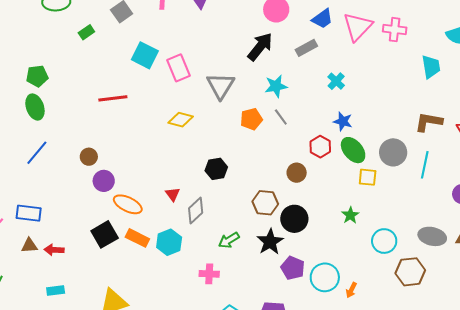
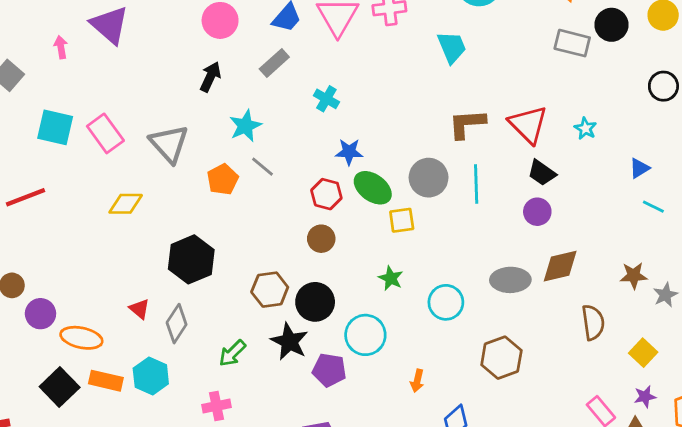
black arrow: (260, 47) -> (210, 77), size x0.7
black hexagon: (216, 169) -> (191, 259), size x1.5
brown circle: (297, 173) -> (321, 239), moved
brown hexagon: (410, 272) -> (501, 358), moved
cyan circle: (325, 277) -> (365, 335), moved

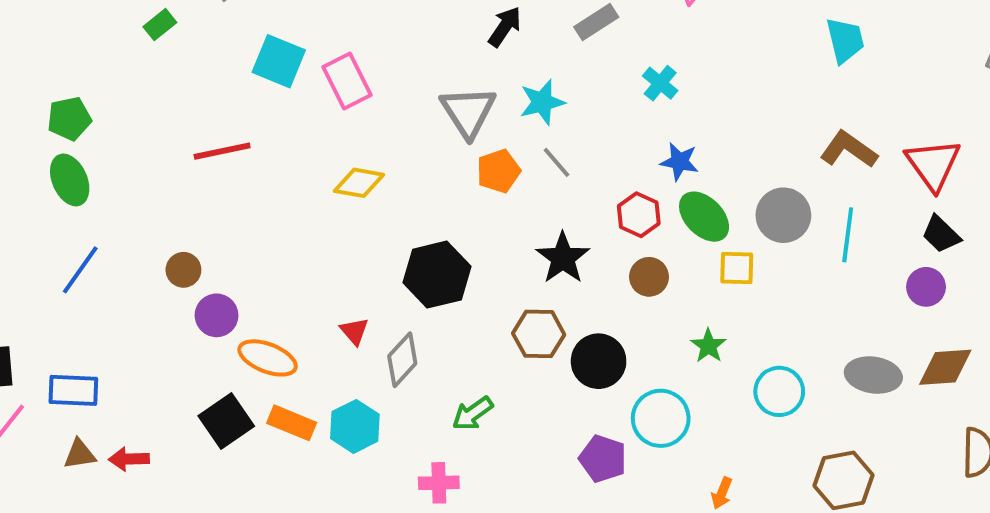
brown L-shape: (467, 124) -> (849, 150), turned 30
gray triangle: (169, 144) -> (468, 112), moved
brown circle: (321, 239) -> (649, 277), moved
black star: (289, 342) -> (563, 258), moved

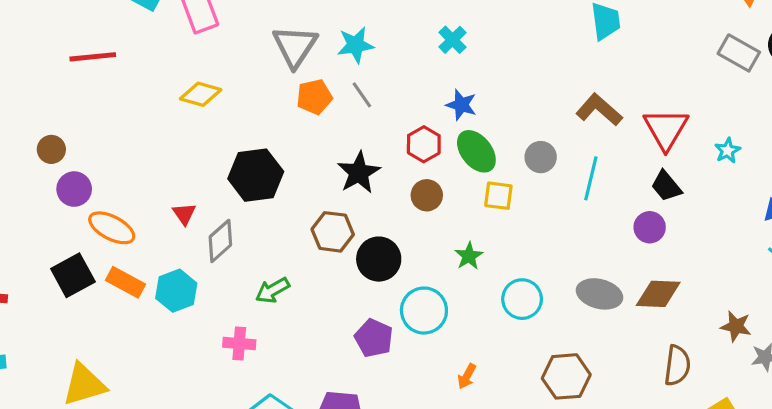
gray circle: (783, 215) -> (541, 157), size x0.7

